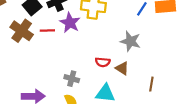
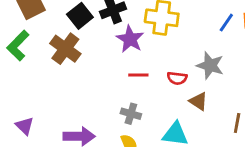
red line: (47, 30) -> (138, 75), moved
red semicircle: (103, 62) -> (177, 78), moved

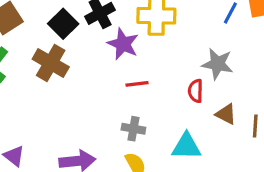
red semicircle: (177, 78) -> (196, 91), moved, turned 90
brown triangle: (198, 101) -> (226, 114), moved

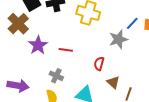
purple star: (123, 44) -> (38, 45), moved
gray star: (217, 64) -> (118, 39), moved, turned 30

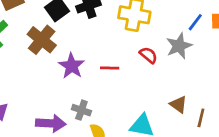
red semicircle: (99, 64) -> (148, 55), moved, turned 120
gray cross: (56, 76) -> (81, 110), moved

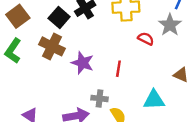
red line: (110, 68) -> (118, 69), moved, turned -70

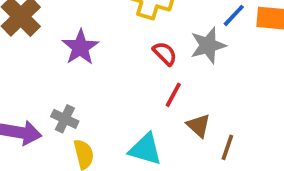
purple star: (83, 63) -> (80, 47), moved
red line: (118, 69) -> (173, 95), moved

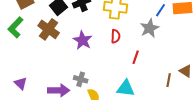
red semicircle: (165, 54) -> (116, 36), moved, turned 56
brown triangle: (199, 126) -> (186, 71), moved

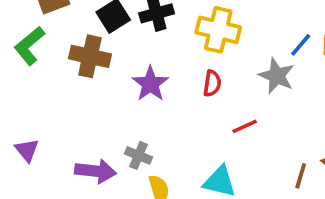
gray star: (150, 28) -> (277, 76), turned -30
brown cross: (49, 29) -> (90, 56), turned -30
red line: (136, 57) -> (245, 126), turned 40

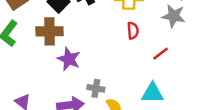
purple star: (150, 84) -> (69, 59), moved

